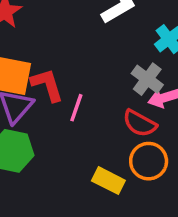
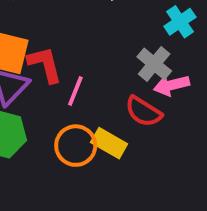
orange circle: (149, 161) -> (76, 146), moved
yellow rectangle: (108, 181) -> (109, 143), moved

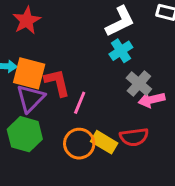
cyan cross: (180, 22) -> (121, 51), moved
red semicircle: (143, 112) -> (134, 137), moved, turned -40

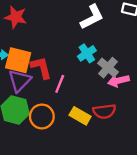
red star: (27, 20) -> (16, 17), turned -30
cyan cross: (121, 51) -> (87, 53), moved
orange circle: (79, 144) -> (42, 116), moved

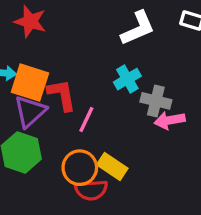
gray cross: (108, 68) -> (156, 101), turned -30
red semicircle: (104, 111) -> (91, 190), moved
orange circle: (42, 116) -> (80, 168), moved

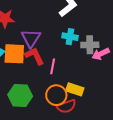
cyan cross: (127, 79) -> (70, 37), turned -35
purple triangle: (30, 111) -> (31, 38), moved

